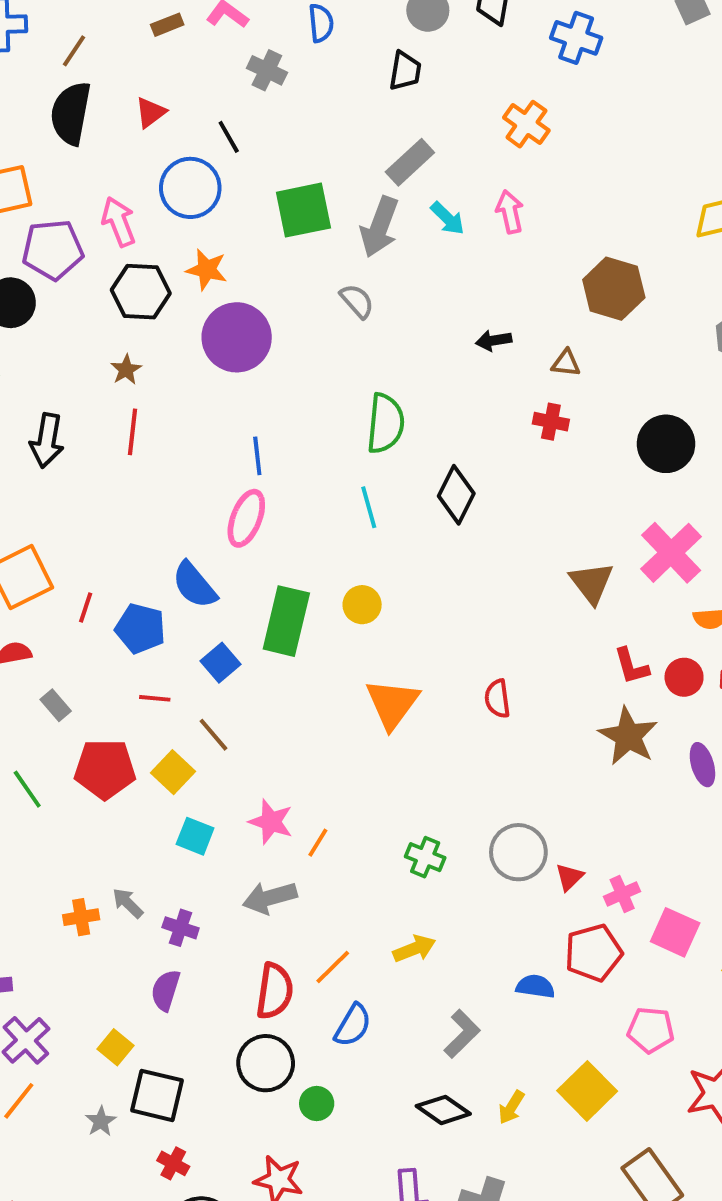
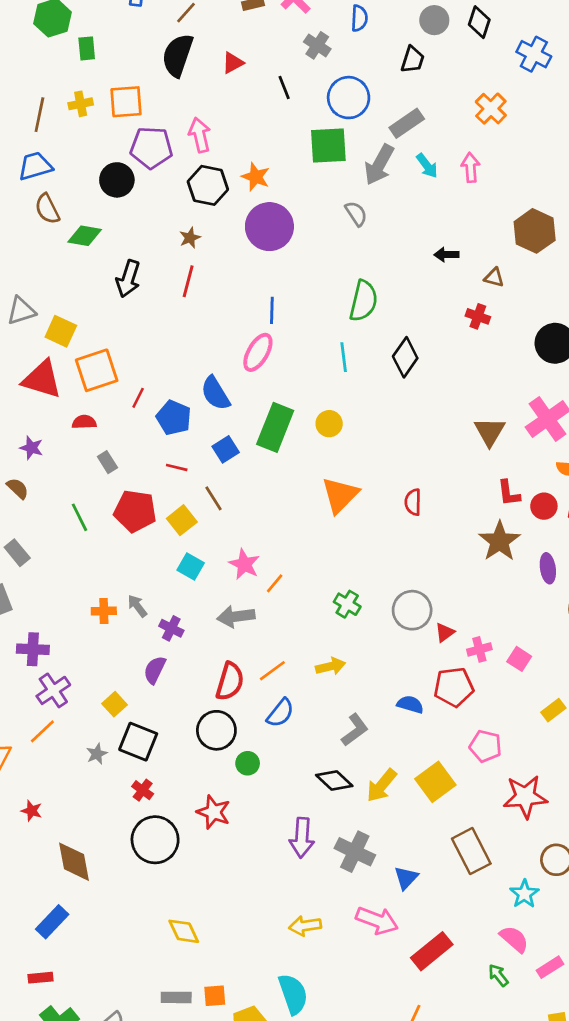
blue circle: (190, 188) -> (349, 98), moved
pink square: (675, 932) -> (519, 659), moved, size x0.7
yellow arrow: (511, 1107) -> (382, 785), size x1.5

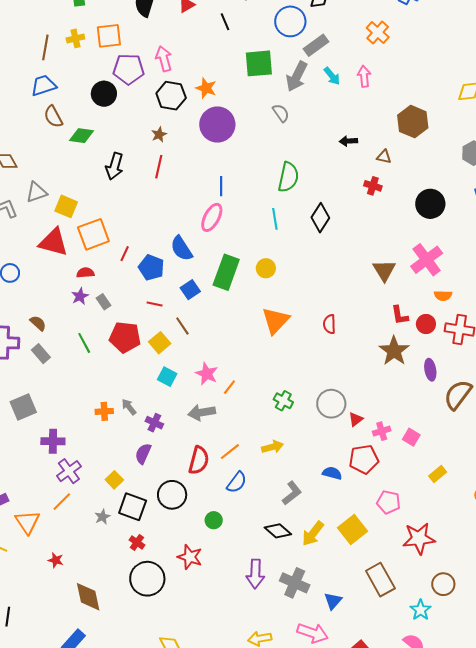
blue circle: (349, 98) -> (290, 21), moved
purple star: (31, 448) -> (80, 296), moved, turned 30
gray rectangle: (17, 553) -> (41, 354), moved
black circle: (216, 730) -> (172, 495), moved

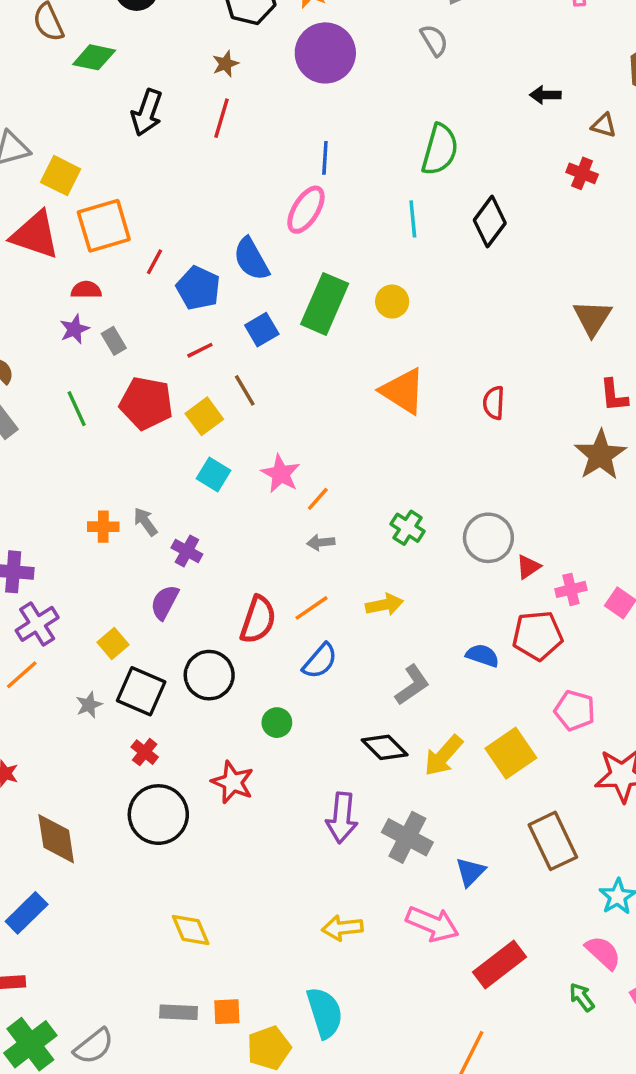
red line: (155, 304) -> (200, 350), turned -42
orange triangle: (276, 321) -> (403, 391), turned -44
gray arrow: (202, 412) -> (321, 542), moved, size x0.6

